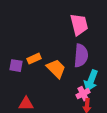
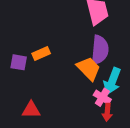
orange trapezoid: (56, 69) -> (89, 69), moved
pink cross: (83, 94) -> (102, 97), turned -32

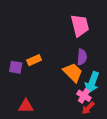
purple semicircle: (100, 50) -> (82, 57), size x0.7
red arrow: (107, 112) -> (88, 108), turned 40

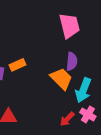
pink cross: (84, 96) -> (88, 114), moved
red arrow: (88, 108) -> (67, 119), moved

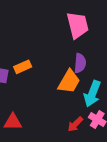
orange trapezoid: (61, 79) -> (69, 82), turned 75

